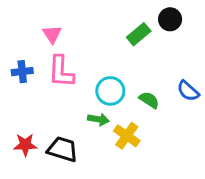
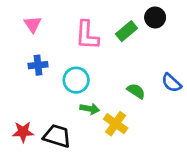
pink triangle: (52, 34) -> (33, 24), moved
blue cross: (22, 72) -> (38, 65), moved
pink L-shape: (61, 72) -> (87, 35), moved
cyan circle: (110, 91) -> (76, 80), moved

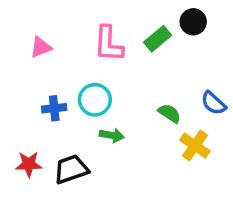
pink triangle: (33, 24) -> (41, 47), moved, turned 42
blue cross: (38, 65) -> (54, 108), moved
yellow cross: (116, 124) -> (195, 146), moved
black trapezoid: (57, 136) -> (71, 169), turned -36

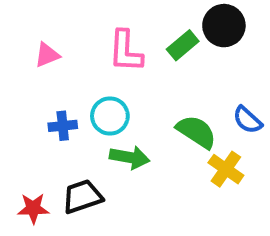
black circle: (193, 22) -> (224, 26), size x1.4
green semicircle: (169, 113) -> (196, 132), size x1.5
green arrow: (112, 135) -> (130, 157), size x1.4
red star: (29, 164) -> (33, 208), moved

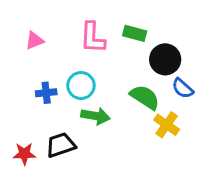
black circle: (224, 26) -> (165, 59), moved
green rectangle: (183, 45) -> (135, 33), turned 55

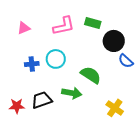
pink L-shape: (93, 38) -> (64, 26), turned -105
green semicircle: (145, 97) -> (91, 75), moved
green arrow: (95, 116) -> (72, 93), moved
yellow cross: (167, 125) -> (115, 108), moved

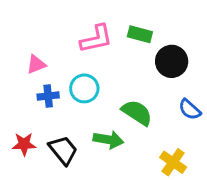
pink triangle: (24, 28) -> (36, 64), moved
blue semicircle: (126, 61) -> (190, 110), moved
black trapezoid: (42, 100) -> (63, 150), turned 70
red star: (17, 106) -> (24, 144), moved

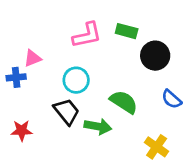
blue cross: (48, 96) -> (16, 77), moved
black trapezoid: (63, 150) -> (67, 111), moved

